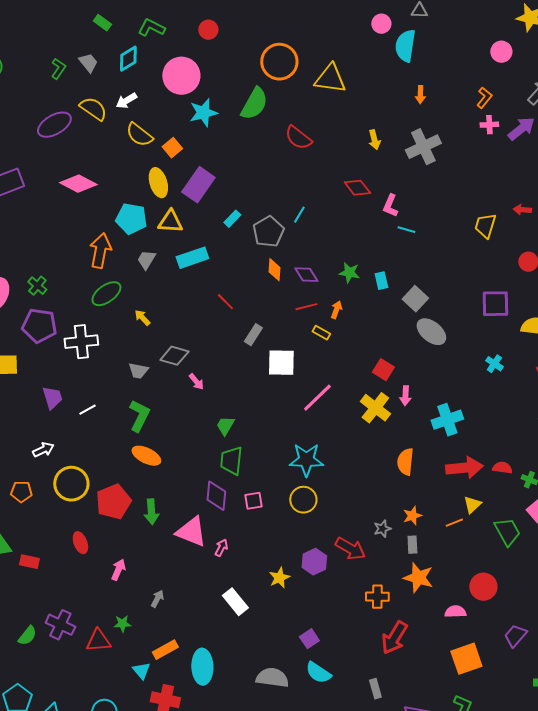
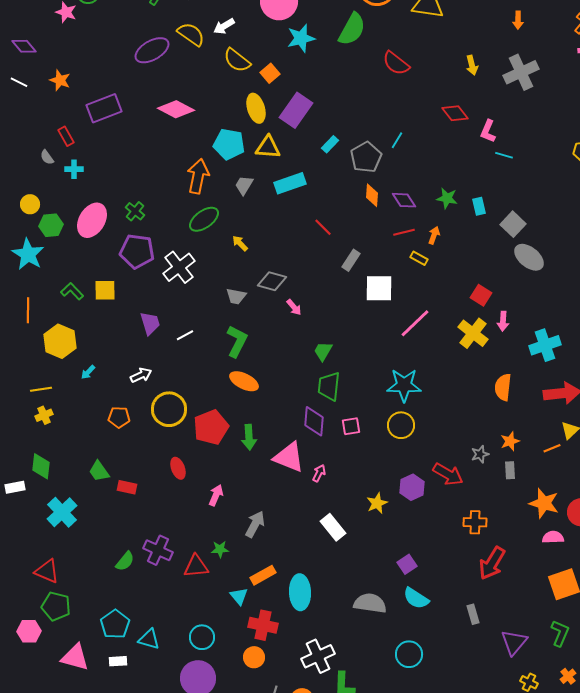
white cross: (81, 342) -> (179, 267), turned -32
orange star: (418, 578) -> (544, 503), moved
gray arrow: (157, 599) -> (255, 524), size x1.5

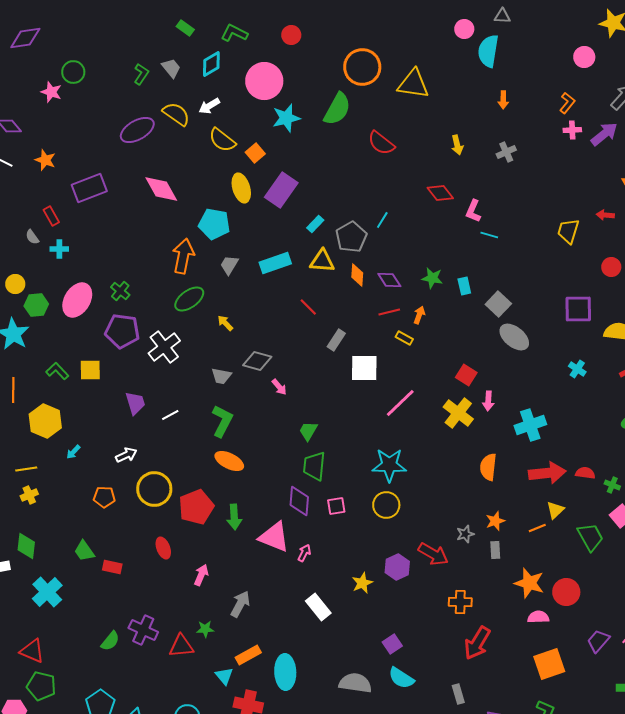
gray cross: (521, 72) -> (506, 152), size x0.6
pink diamond: (176, 109) -> (161, 189), turned 33
yellow triangle: (268, 147) -> (322, 261), moved

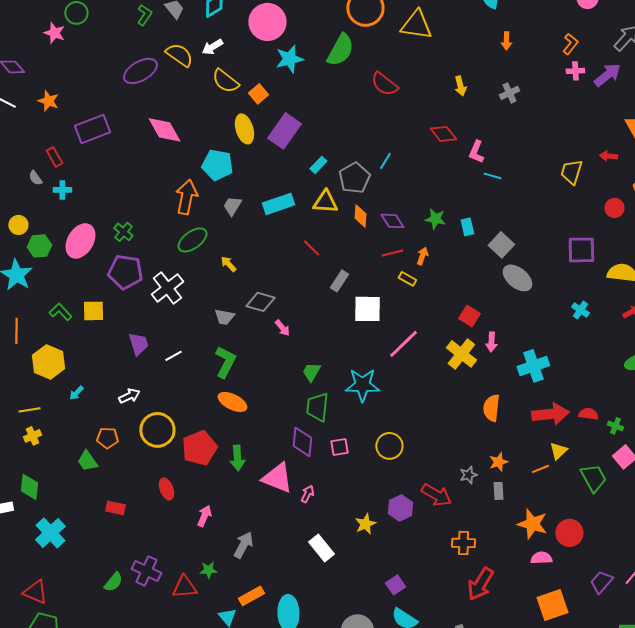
cyan star: (389, 465) -> (362, 385), moved
green trapezoid: (84, 551) -> (87, 461), moved

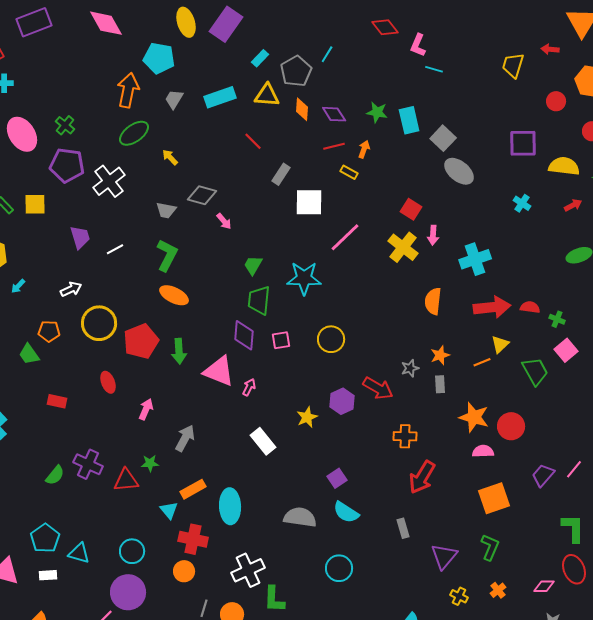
cyan rectangle: (467, 227) -> (409, 120), size x1.5
pink ellipse: (80, 241) -> (22, 134), turned -64

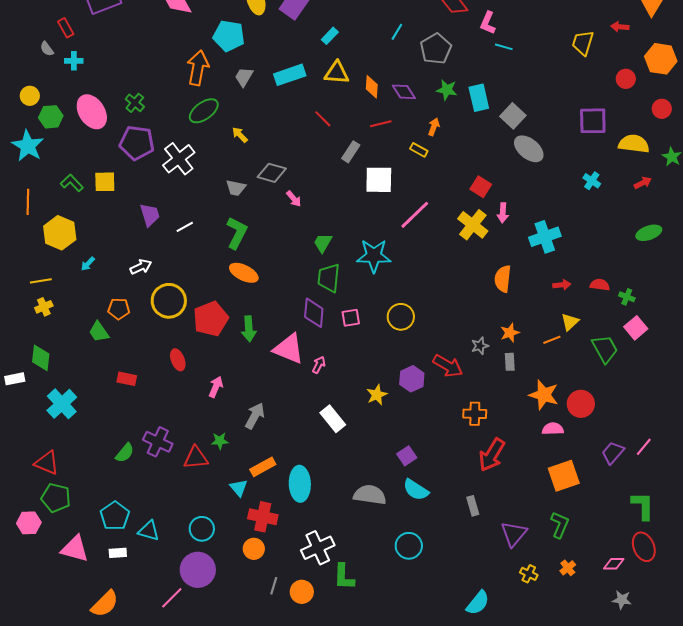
gray pentagon: (296, 71) -> (436, 49), moved
red line: (334, 146) -> (381, 124), moved
red arrow: (492, 307) -> (562, 285), size x0.5

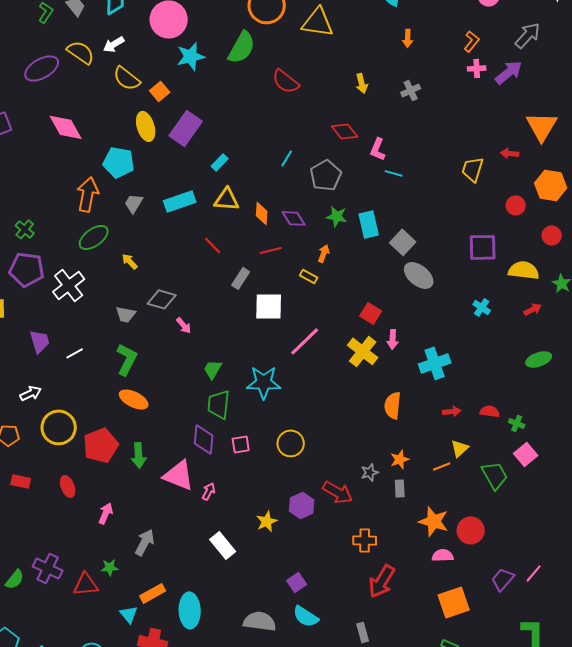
red rectangle: (127, 379) -> (21, 481), moved

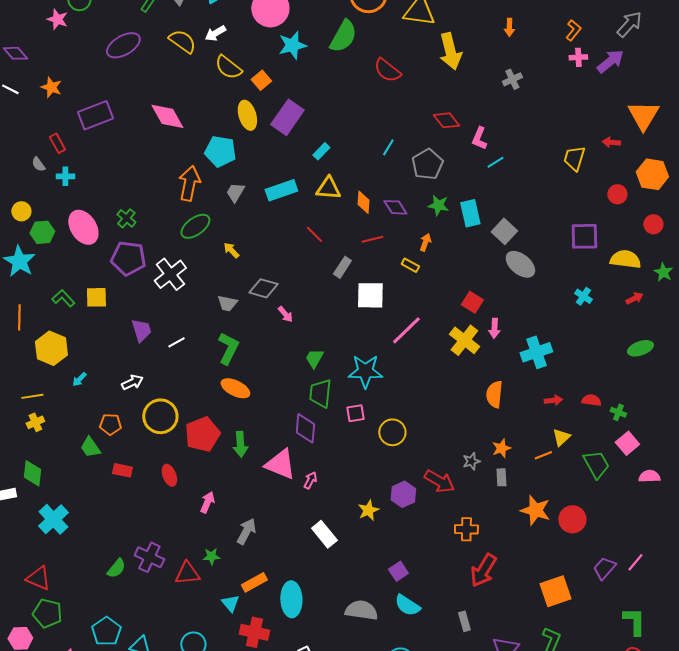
purple ellipse: (42, 68) -> (123, 45), moved
yellow arrow: (362, 83) -> (450, 51), moved, size x1.8
cyan line: (394, 173) -> (495, 162), turned -48
pink square: (241, 444) -> (355, 413), moved
pink semicircle: (443, 555) -> (649, 476), moved

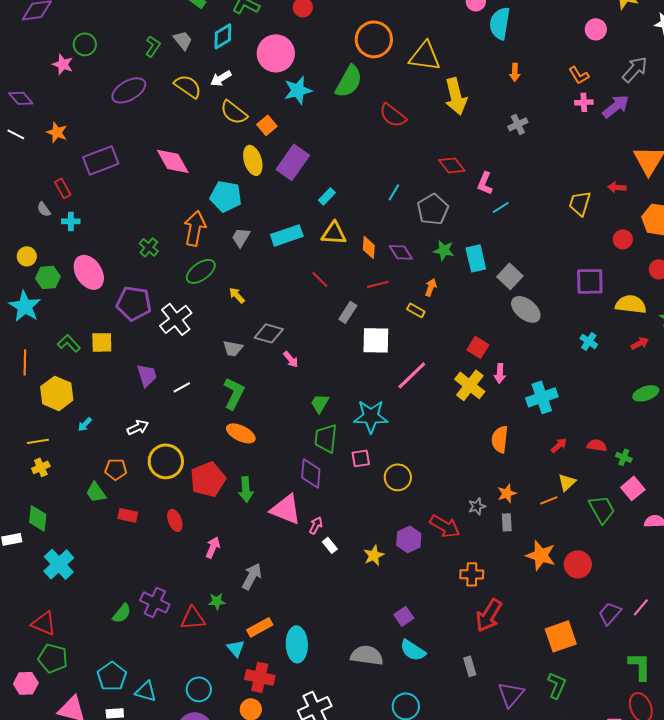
orange L-shape: (573, 30) -> (579, 75), turned 110
green cross: (126, 218) -> (149, 247), moved
red arrow: (553, 400) -> (559, 445), turned -36
white rectangle: (324, 534) -> (330, 545), moved, size x0.6

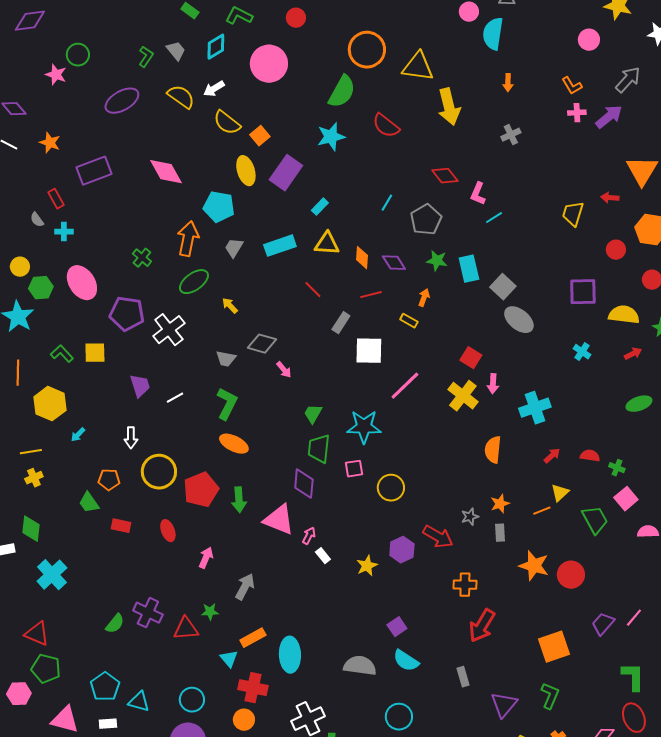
cyan star: (298, 90) -> (331, 137), moved
white arrow: (138, 427) -> (131, 438), turned 115

